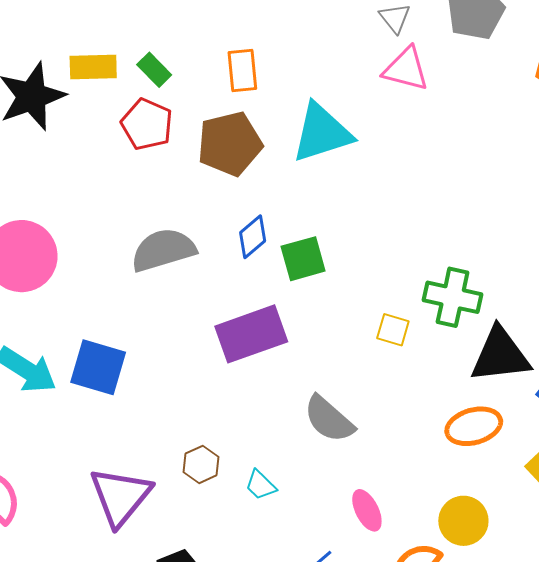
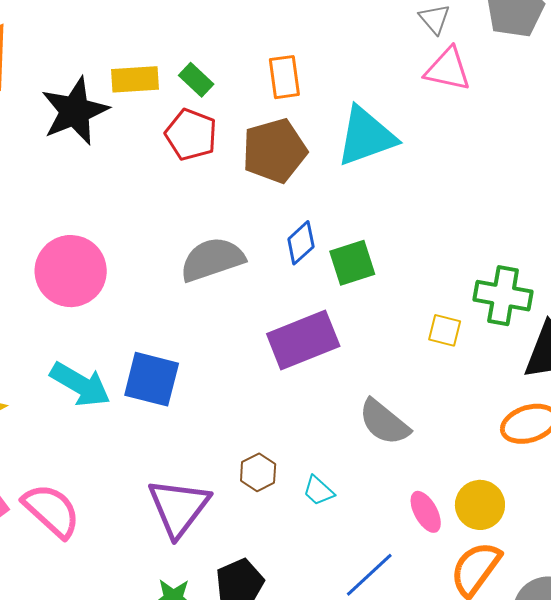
yellow circle: (463, 521) -> (480, 505), moved

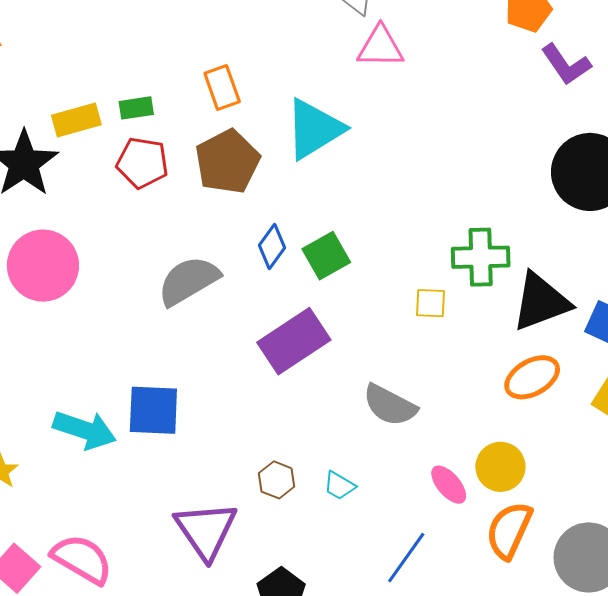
green rectangle: (196, 80) -> (136, 108), turned -40
pink circle: (71, 271) -> (43, 266), moved

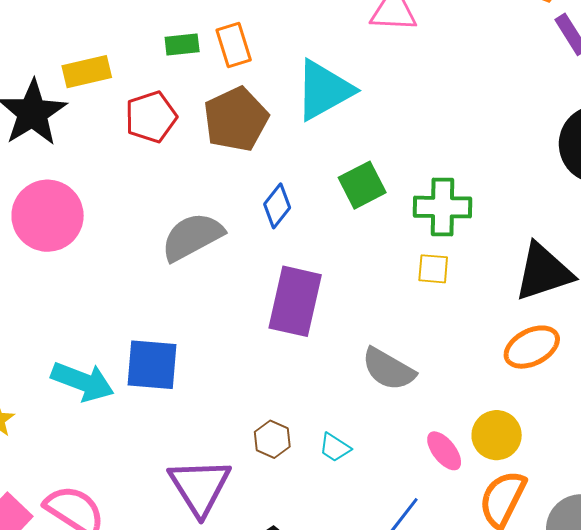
green rectangle: (136, 108) -> (182, 44), moved
red pentagon: (142, 163) -> (151, 117), turned -30
green square: (326, 256) -> (362, 185), moved
green cross: (481, 257) -> (443, 207), moved
purple rectangle: (294, 341) -> (295, 301), turned -46

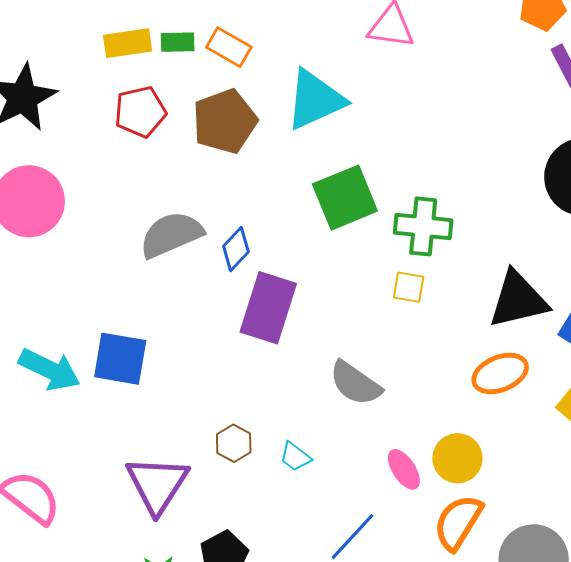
orange rectangle: (234, 45) -> (229, 47), turned -48
yellow rectangle: (87, 72) -> (128, 43), moved
green square: (362, 185) -> (345, 198), size x1.4
blue diamond: (277, 206) -> (236, 249), moved

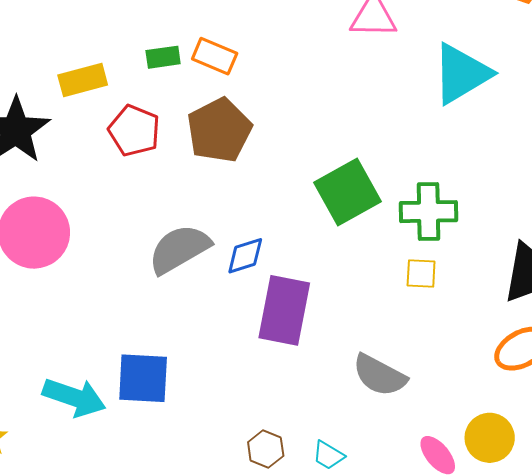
yellow rectangle: (128, 43) -> (83, 80), moved
cyan triangle: (315, 100) -> (461, 74), moved
red pentagon: (140, 112) -> (134, 131), turned -30
blue diamond: (236, 249) -> (245, 256), turned 36

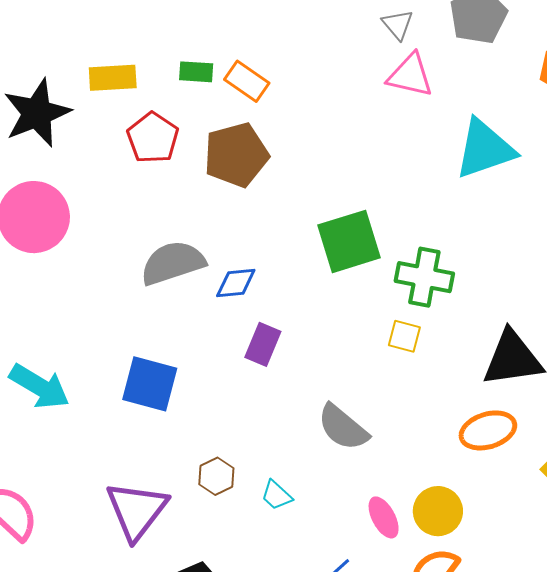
purple rectangle: (284, 310) -> (263, 344), size x0.6
blue square: (143, 378) -> (150, 384), moved

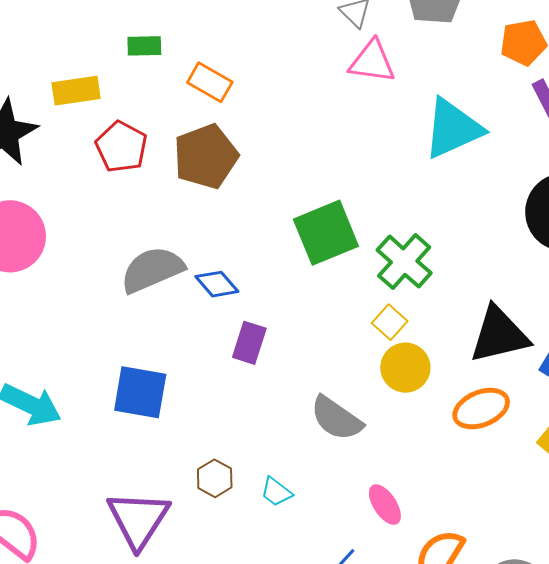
green rectangle: (196, 72) -> (144, 46), moved
green cross: (424, 277) -> (404, 262), turned 36
blue diamond: (236, 283) -> (217, 284), turned 60
yellow square: (404, 336) -> (390, 322), turned 32
yellow circle: (438, 511) -> (405, 368), moved

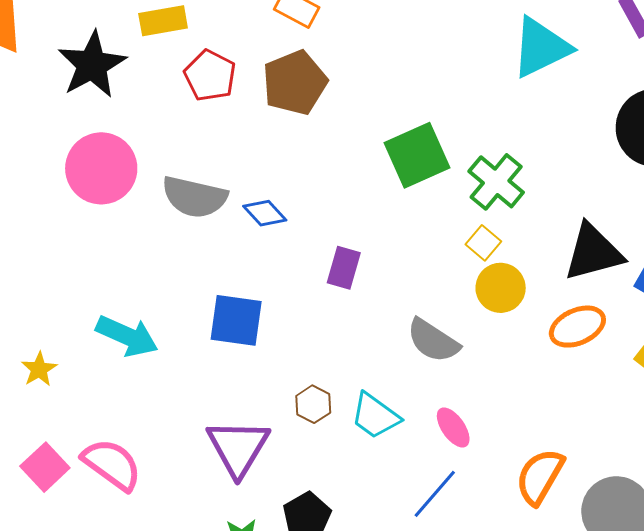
gray semicircle: (152, 270) -> (194, 197), moved, turned -142
blue diamond: (217, 284) -> (265, 213), moved
cyan trapezoid: (276, 492) -> (375, 416), size x1.6
pink ellipse: (385, 505) -> (453, 427), moved

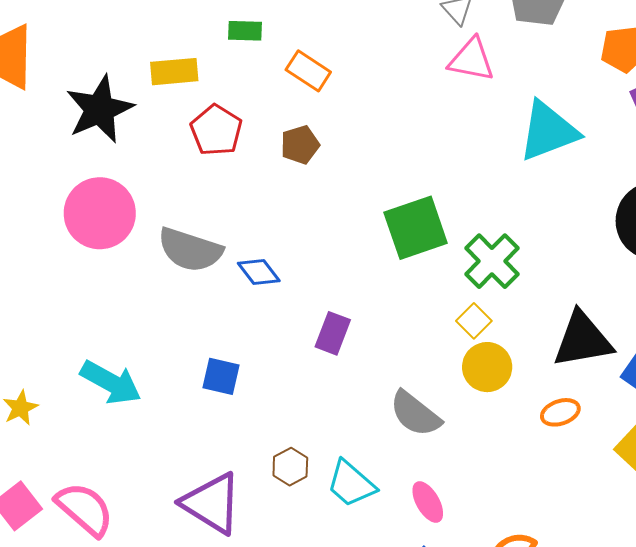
brown pentagon: (295, 83) -> (300, 145), size x0.6
blue square: (236, 320) -> (221, 376), size x0.7
orange ellipse: (577, 327) -> (560, 412), size x0.7
purple triangle: (238, 448) -> (212, 503), turned -34

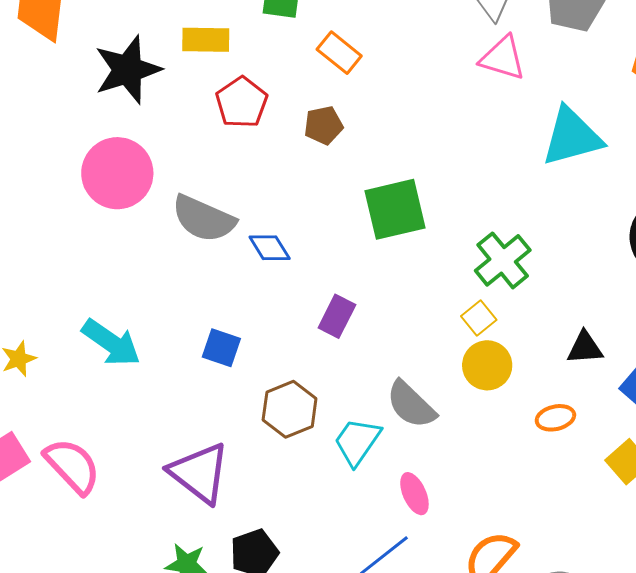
green square: (416, 228) -> (395, 209), moved
black triangle: (583, 340) -> (585, 348), size x0.6
brown hexagon: (290, 467) -> (290, 409), moved, size x1.5
cyan trapezoid: (351, 484) -> (357, 441), moved, turned 78

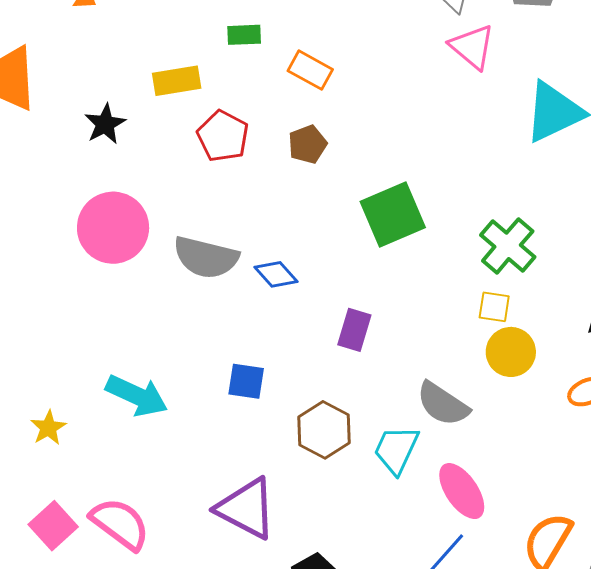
pink triangle: (503, 58) -> (472, 47), turned 33
black star: (128, 70) -> (105, 124), size x0.6
yellow square: (479, 318) -> (494, 307), turned -32
pink ellipse: (414, 494) -> (462, 491), size x1.4

